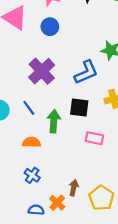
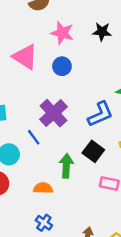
blue line: (29, 108) -> (34, 137), moved
black square: (79, 108) -> (93, 151), turned 30

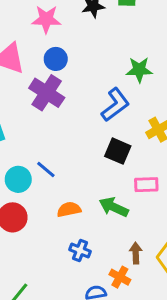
purple cross: (53, 113) -> (47, 93), moved
blue line: (34, 137) -> (46, 169), moved
green arrow: (66, 166) -> (114, 207), moved, turned -55

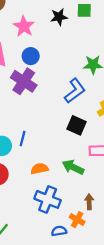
pink star: (46, 19) -> (24, 26), turned 30
blue line: (46, 169) -> (23, 139), turned 64
blue cross: (80, 251) -> (48, 199), size x1.6

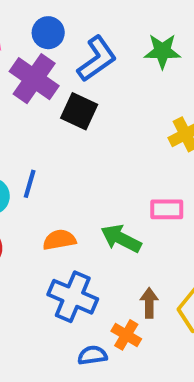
blue L-shape: (75, 91) -> (97, 59), moved
black square: (76, 125) -> (79, 111), moved

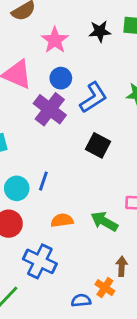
black square: (79, 111) -> (98, 145), moved
blue cross: (73, 297) -> (40, 261), moved

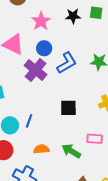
black square: (98, 145) -> (68, 108), moved, turned -30

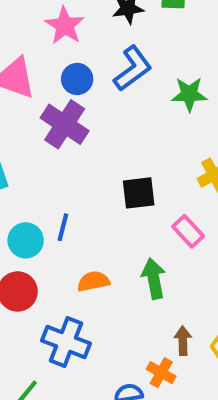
blue L-shape: (67, 63) -> (133, 68), moved
pink rectangle: (95, 139) -> (188, 231), moved, turned 49
green arrow: (71, 151) -> (154, 278), turned 54

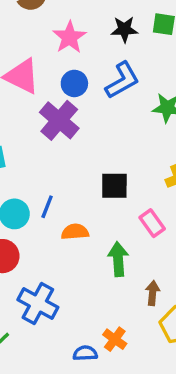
orange semicircle: (93, 281) -> (75, 232), moved
brown arrow: (183, 341) -> (153, 293), moved

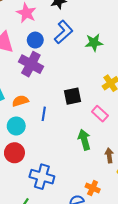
blue line: (47, 207) -> (44, 114), moved
orange semicircle: (75, 232) -> (20, 101), moved

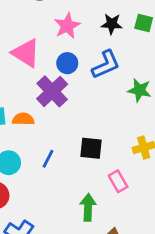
orange semicircle: (20, 101) -> (23, 119), moved

